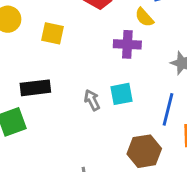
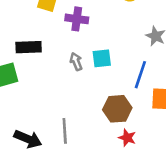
purple cross: (127, 44) -> (77, 19), moved

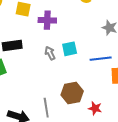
blue line: (140, 75) -> (101, 59), turned 70
brown hexagon: (117, 109) -> (72, 93), moved

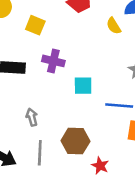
purple cross: (47, 20) -> (53, 61), moved
gray arrow: (50, 53) -> (32, 117), moved

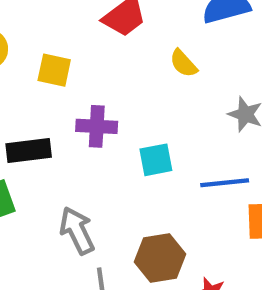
yellow semicircle: (114, 26) -> (183, 63), moved
gray arrow: (32, 117) -> (77, 231), size x1.5

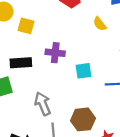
yellow square: (54, 70) -> (26, 26), moved

